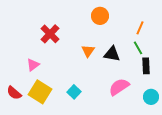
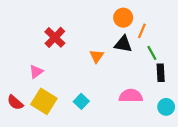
orange circle: (100, 16) -> (123, 18), moved
orange line: (140, 28) -> (142, 31), moved
black triangle: (112, 54) -> (123, 44), moved
pink semicircle: (119, 87) -> (131, 96), turned 35

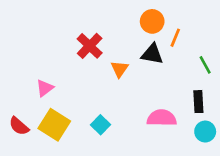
red cross: (55, 37) -> (90, 46), moved
green line: (152, 53) -> (205, 65), moved
black rectangle: (161, 73) -> (198, 102), moved

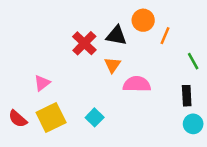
black triangle: (152, 54) -> (116, 36), moved
pink semicircle: (162, 118) -> (137, 84), moved
yellow square: (54, 125) -> (51, 117), turned 32

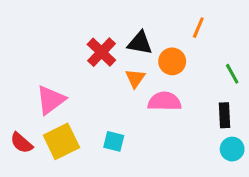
orange circle: (143, 20) -> (172, 61), moved
orange line: (165, 36) -> (198, 28), moved
pink triangle: (42, 83) -> (51, 100), size x1.5
cyan square: (95, 117) -> (114, 141), turned -30

